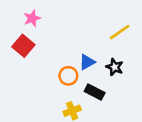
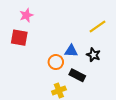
red square: (23, 46) -> (19, 38), turned -30
blue triangle: (87, 62) -> (71, 51), turned 32

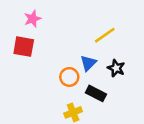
yellow line: (98, 26) -> (105, 35), moved
blue triangle: (71, 51) -> (88, 63), turned -48

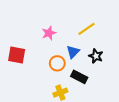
pink star: (33, 19) -> (49, 33), moved
red square: (24, 47) -> (17, 55), moved

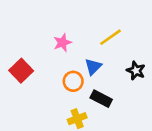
red square: (17, 55) -> (21, 71), turned 36
black star: (96, 56) -> (136, 71), moved

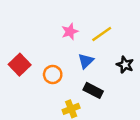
pink star: (62, 43) -> (70, 32), moved
orange circle: (73, 81) -> (53, 74), moved

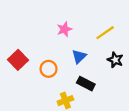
yellow line: (102, 34) -> (105, 33), moved

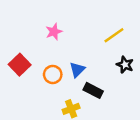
pink star: (64, 29) -> (54, 32), moved
blue triangle: (79, 56) -> (77, 70), moved

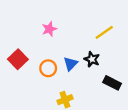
black star: (125, 65) -> (92, 59), moved
black rectangle: (93, 90) -> (112, 83), moved

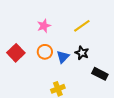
yellow line: (104, 32) -> (82, 26), moved
orange circle: (48, 68) -> (45, 52), moved

